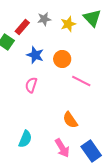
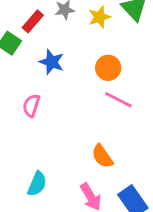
orange circle: (62, 59) -> (108, 68), moved
pink semicircle: (31, 85) -> (31, 106), moved

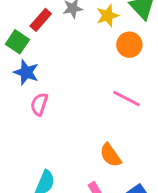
blue star: (52, 62) -> (26, 72), moved
orange circle: (108, 68) -> (129, 45), moved

